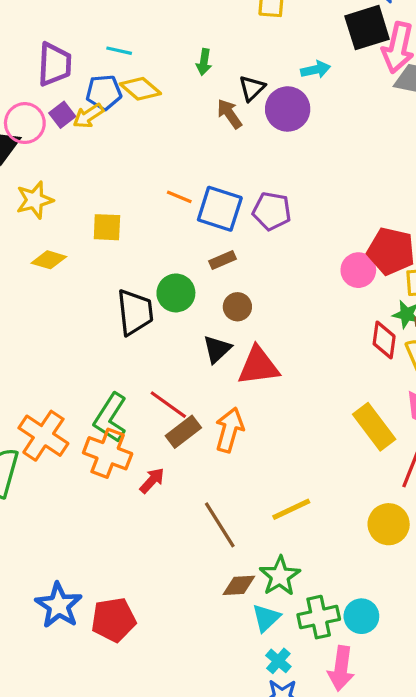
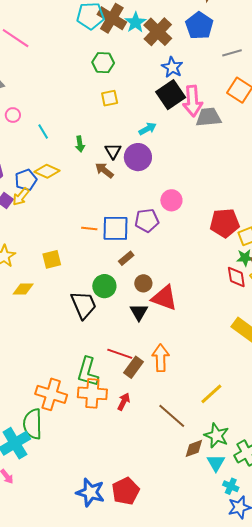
cyan line: (119, 51) -> (43, 131), moved, turned 63
pink circle: (358, 270) -> (171, 200), moved
red triangle: (258, 366) -> (164, 298), moved, turned 44

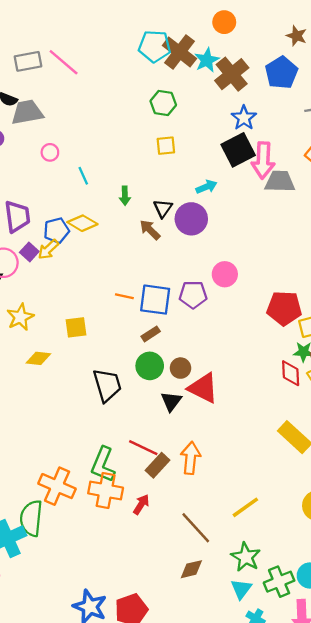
brown rectangle: (126, 258) -> (151, 334), moved
green circle: (104, 286) -> (150, 366), moved
brown diamond: (194, 448) -> (191, 569), moved

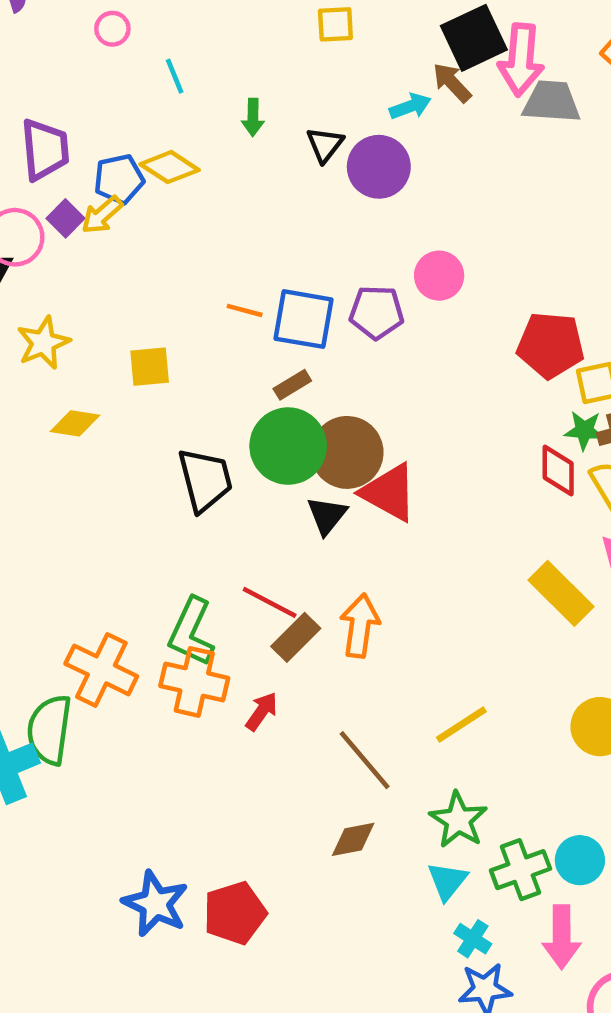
brown arrow: (150, 230) -> (452, 83), moved
green circle: (150, 366) -> (288, 446), size x1.4
brown circle: (180, 368) -> (347, 452), size x1.8

